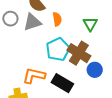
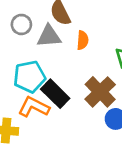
cyan pentagon: (58, 49) -> (29, 77), moved
black rectangle: (62, 83) -> (55, 94), moved

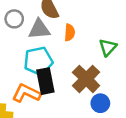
cyan pentagon: (29, 77) -> (38, 61), moved
black rectangle: (55, 94) -> (45, 81), turned 35

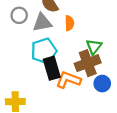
green triangle: (108, 47) -> (94, 47), moved
brown cross: (86, 79) -> (88, 63), turned 30
orange L-shape: (26, 93) -> (68, 80), moved

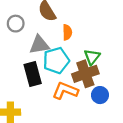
gray triangle: (42, 23) -> (39, 45), moved
cyan pentagon: (44, 51) -> (56, 60), moved
black rectangle: (52, 68) -> (33, 74), moved

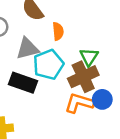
black rectangle: (33, 74) -> (23, 83), turned -50
orange L-shape: (65, 91) -> (79, 103), moved

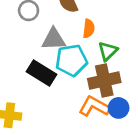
green triangle: (89, 57) -> (108, 51), moved

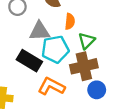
orange L-shape: (94, 106) -> (51, 86), moved

